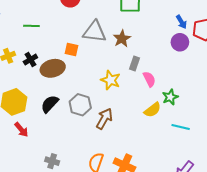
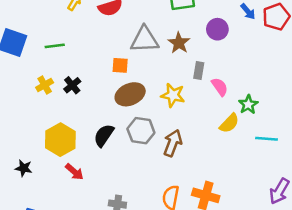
green line: (31, 26) -> (55, 46), moved
purple circle: (180, 42) -> (217, 29), moved
brown ellipse: (53, 68) -> (130, 94), moved

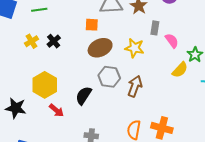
black semicircle: (104, 135) -> (84, 96), moved
black star: (24, 168) -> (16, 108), size x1.5

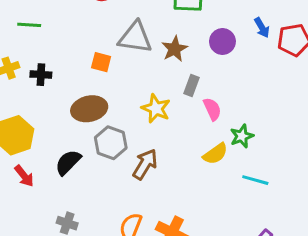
black cross: (54, 41) -> (41, 75), turned 32
brown ellipse: (100, 48) -> (89, 109), moved

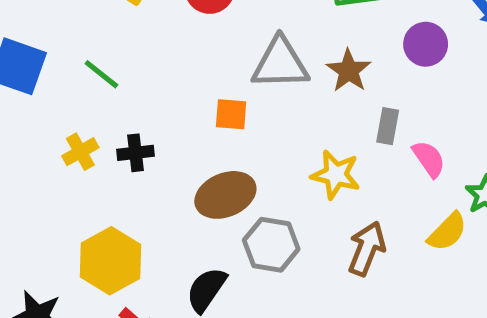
green line: (29, 25) -> (101, 74), turned 45
brown arrow: (145, 164) -> (367, 249), moved

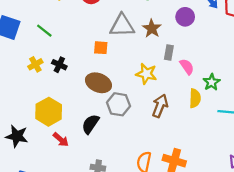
black cross: (135, 153) -> (59, 65), turned 32
brown ellipse: (225, 195) -> (98, 83), turned 45
yellow semicircle: (447, 232) -> (195, 98), turned -42

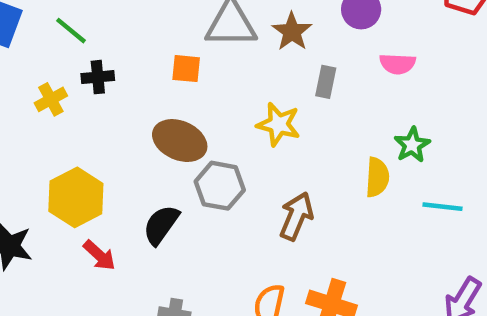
black cross: (59, 65) -> (98, 77), moved, turned -32
pink semicircle: (187, 67) -> (398, 64), moved, turned 126
brown arrow: (160, 106) -> (296, 216), moved

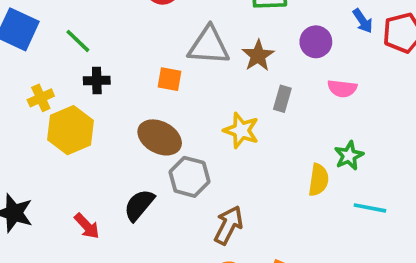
yellow cross: (51, 99) -> (41, 98), moved
yellow hexagon: (76, 197) -> (70, 130), moved
brown arrow: (296, 216) -> (229, 225), moved

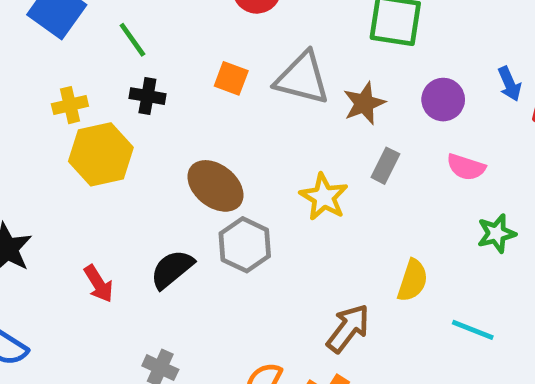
orange square: (169, 79) -> (231, 78), moved
green star: (349, 156) -> (496, 233), moved
brown arrow: (229, 225) -> (348, 328), moved

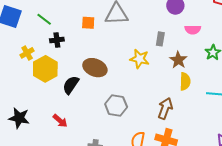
brown star: (364, 103) -> (178, 60), moved
gray hexagon: (245, 245) -> (116, 106), moved
black semicircle: (172, 269) -> (71, 85), moved

